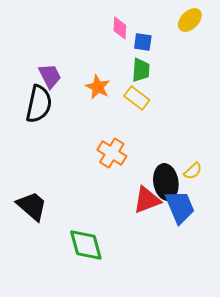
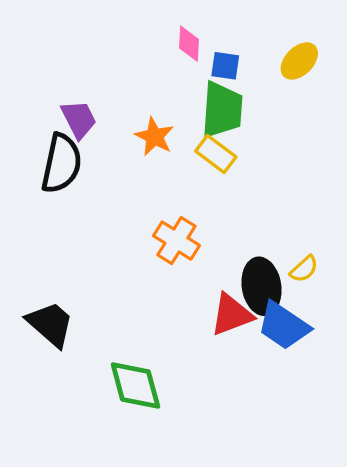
yellow ellipse: (190, 20) -> (299, 61), moved
green trapezoid: (141, 70) -> (222, 110), size x1.5
blue trapezoid: (180, 207) -> (284, 326), turned 147

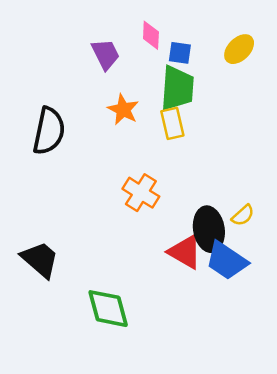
purple trapezoid: (79, 119) -> (106, 54), moved
yellow rectangle: (216, 154) -> (172, 123), turned 40
red triangle: (232, 315) -> (185, 252), turned 51

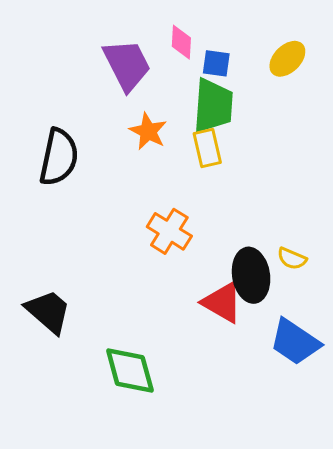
purple trapezoid: (106, 54) -> (127, 65), size x1.4
yellow semicircle: (243, 215) -> (292, 259), turned 65
blue trapezoid: (226, 261) -> (295, 342), moved

